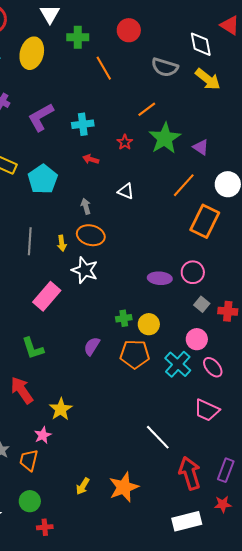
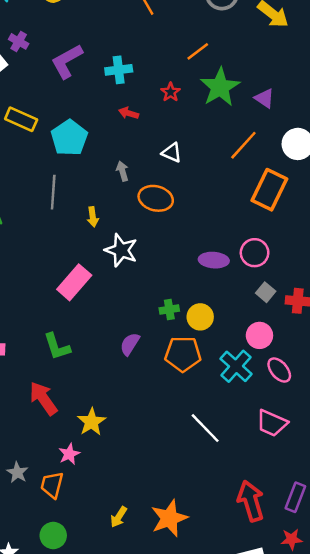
orange ellipse: (91, 235) -> (156, 198), moved
gray line: (30, 241) -> (53, 192), moved
white line: (158, 437) -> (205, 428), moved

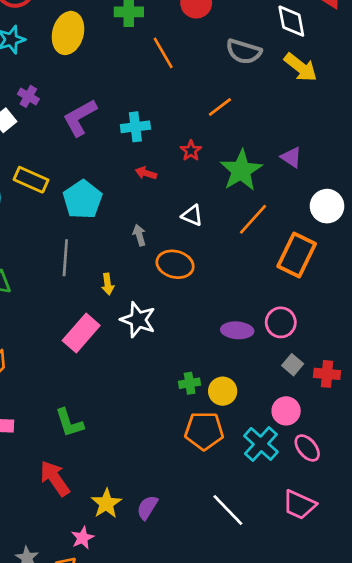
green star: (220, 87) -> (241, 170), moved
orange line: (243, 145) -> (253, 219), moved
pink rectangle: (74, 282) -> (81, 333), moved
purple semicircle: (130, 344) -> (147, 507), moved

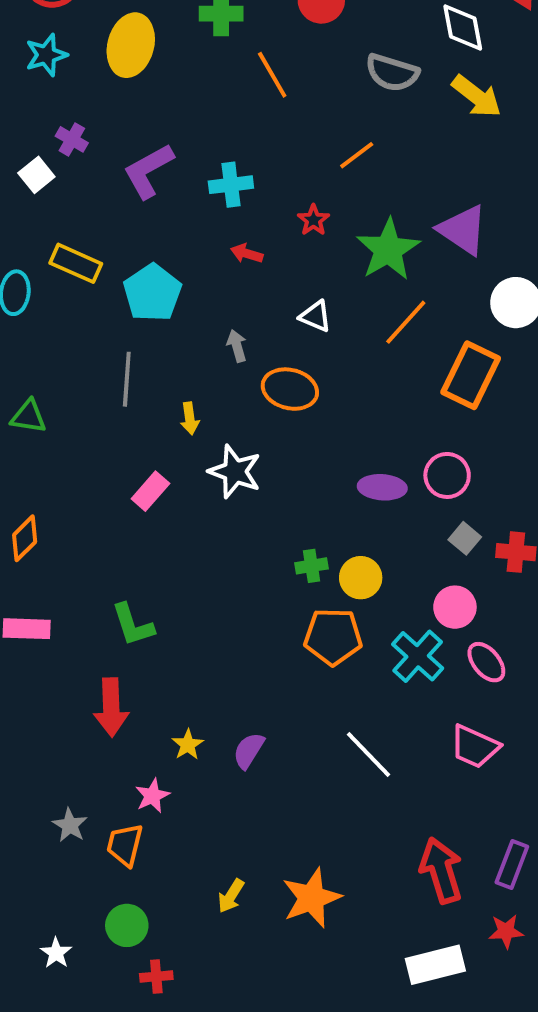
purple triangle: (291, 157) -> (463, 230), size x1.6
pink rectangle: (81, 333) -> (150, 491), size x0.7
red arrow: (55, 478) -> (111, 707), turned -147
yellow star: (106, 503) -> (188, 745), size x0.7

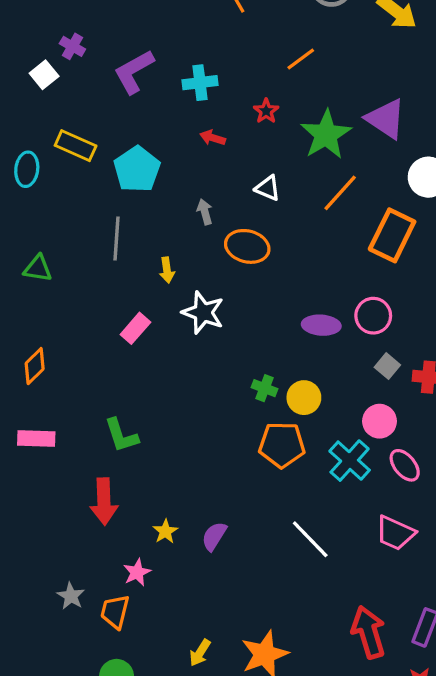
green cross: (312, 566) -> (265, 388), turned 30

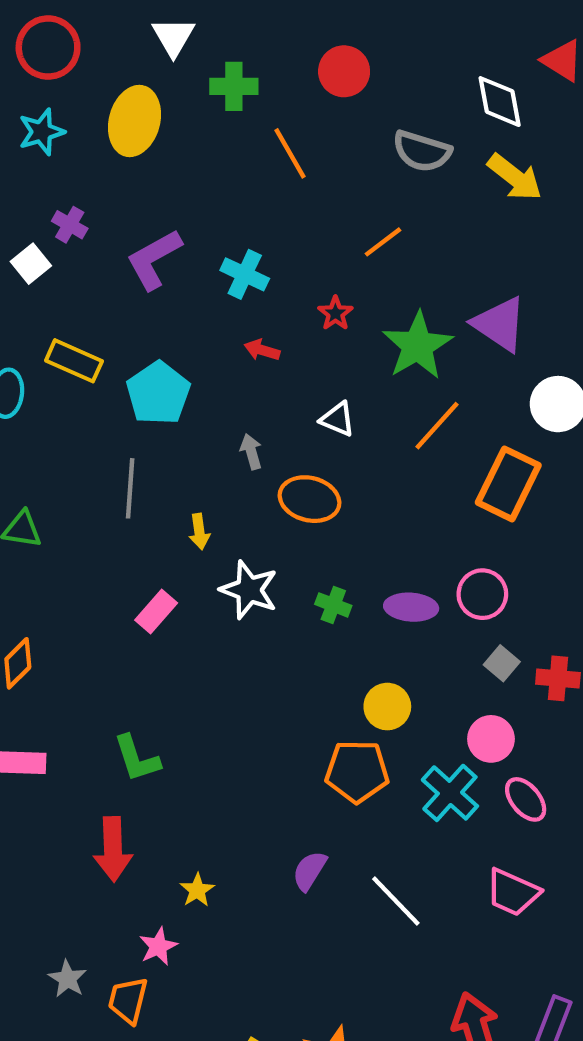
cyan cross: (200, 83) -> (245, 274), turned 32
green cross: (265, 388) -> (333, 605), moved
purple semicircle: (214, 536) -> (309, 871), moved

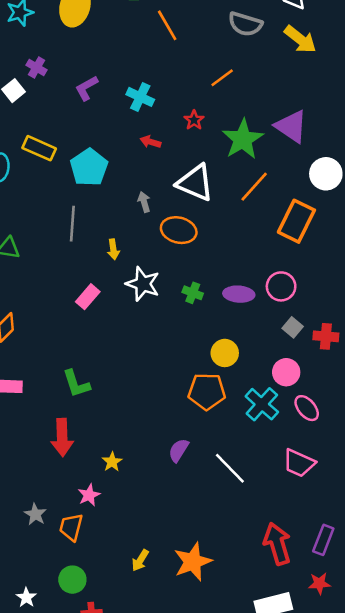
purple L-shape: (154, 259) -> (86, 88), size x0.7
white triangle: (338, 419) -> (195, 183), size x1.8

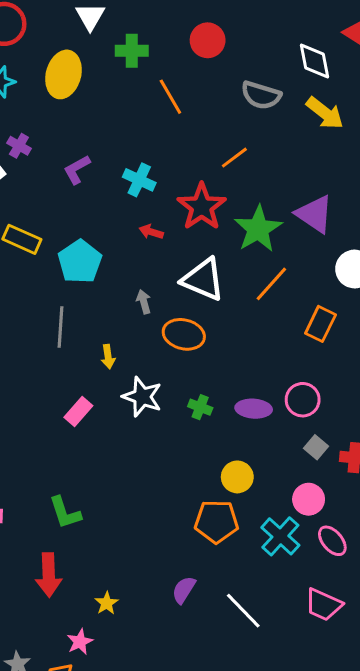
red star: (194, 120) -> (202, 207), size x2.0
orange rectangle: (296, 221) -> (320, 324), size x0.7

